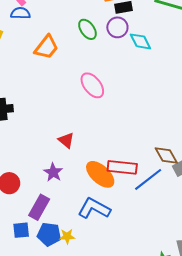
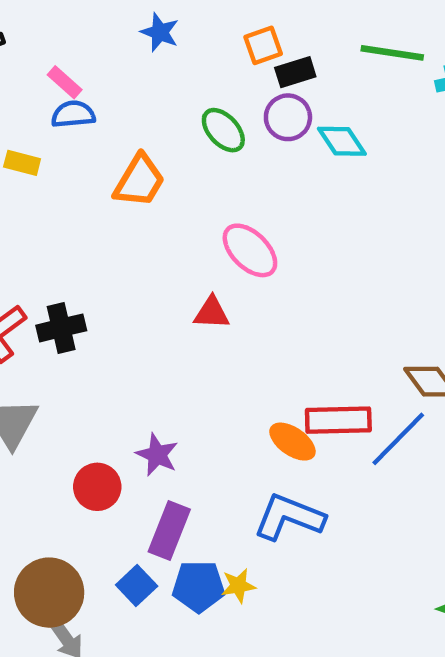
red triangle: (66, 140) -> (212, 313), moved, turned -30
purple star: (53, 172) -> (157, 455), moved
orange ellipse: (100, 174) -> (292, 442), size x0.7
blue square: (21, 230) -> (137, 586), turned -30

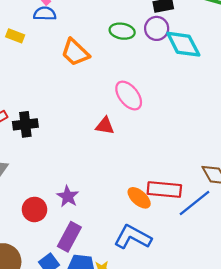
green ellipse: (223, 130) -> (122, 31), turned -45
cyan diamond: (342, 141) -> (183, 44), size x1.4
orange trapezoid: (139, 181) -> (75, 52), turned 96

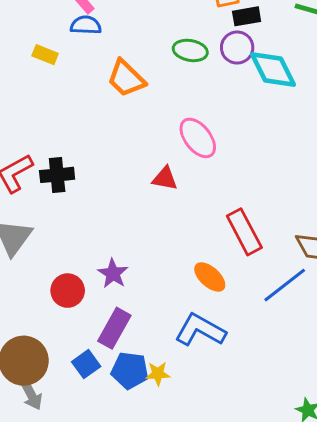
red rectangle: (164, 189) -> (244, 232), moved, turned 56

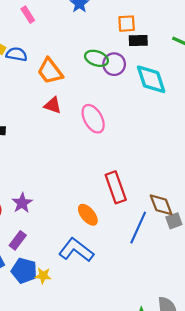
blue semicircle: (86, 25) -> (17, 54), moved
purple circle: (237, 48) -> (114, 64), moved
red triangle: (165, 178) -> (53, 105), moved
blue line: (285, 285) -> (138, 228), turned -36
purple rectangle: (114, 328) -> (18, 240), size x0.7

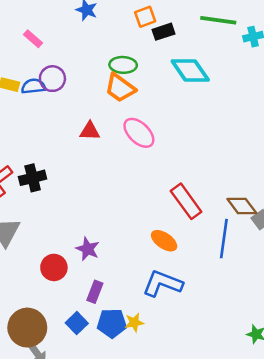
purple circle: (114, 64) -> (52, 79), moved
orange trapezoid: (50, 71) -> (120, 88), moved

